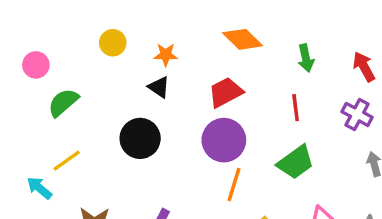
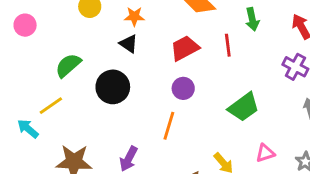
green semicircle: (63, 103) -> (68, 65), moved
red line: (296, 108) -> (228, 45), moved
purple circle: (224, 140) -> (183, 88), size x0.6
orange line: (234, 185) -> (169, 126), moved

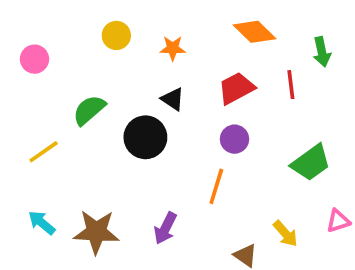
black triangle: (129, 44) -> (173, 99), moved
yellow line: (51, 106) -> (44, 152), moved
cyan arrow: (28, 129) -> (42, 223), moved

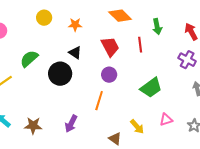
red trapezoid: (236, 88) -> (110, 47), turned 90
brown star: (96, 232) -> (33, 126), size x0.7

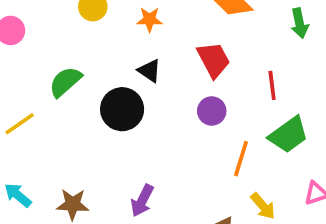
red line: (140, 45) -> (272, 85), moved
orange line: (99, 101) -> (241, 159), moved

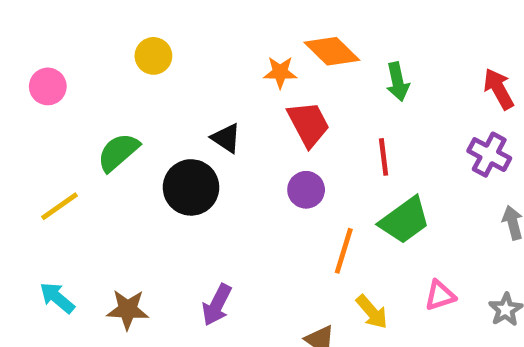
orange star: (150, 20) -> (280, 72), moved
green arrow: (299, 23) -> (398, 82), moved

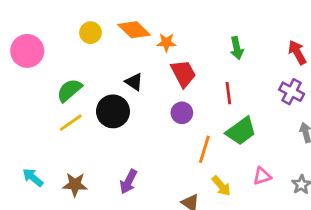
orange diamond: (332, 51) -> (134, 30), moved
pink circle: (48, 86) -> (27, 51), size x1.5
yellow line: (60, 206) -> (71, 123), moved

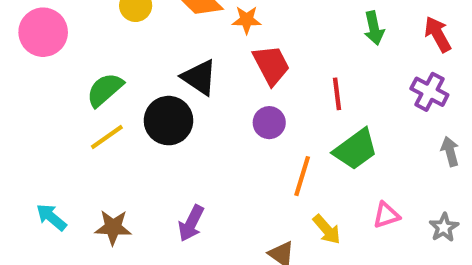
green arrow: (237, 48) -> (374, 28), moved
black triangle: (134, 82) -> (199, 77), size x1.4

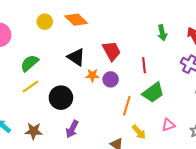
orange star: (247, 20) -> (92, 75), moved
black circle: (168, 121) -> (61, 98), moved

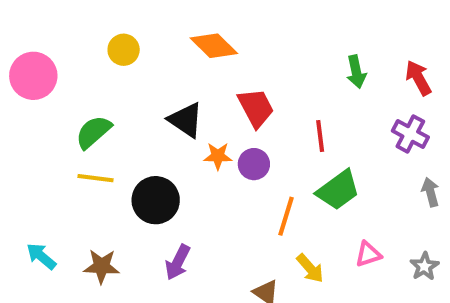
orange diamond: (76, 20) -> (214, 46), moved
yellow line: (31, 86) -> (95, 178), turned 42

